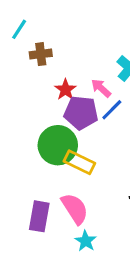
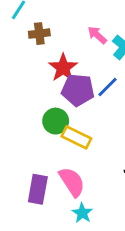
pink arrow: (101, 88) -> (97, 35), moved
red star: (65, 90) -> (63, 68), size x1.4
green circle: (58, 145) -> (56, 121), size x0.7

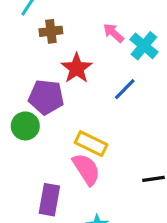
purple pentagon: (78, 90) -> (46, 97), moved
green circle: (56, 121) -> (25, 126), moved
pink semicircle: (72, 182) -> (86, 169), moved

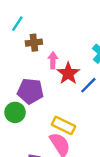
pink arrow: (113, 33) -> (53, 60), moved, turned 49
red star: (77, 68) -> (68, 73), moved

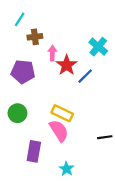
purple pentagon: (30, 91) -> (23, 72), moved
green circle: (15, 112) -> (17, 113), moved

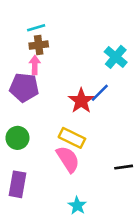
cyan line: (20, 19) -> (36, 28), moved, turned 40
pink arrow: (52, 53) -> (35, 65), moved
red star: (67, 65) -> (81, 101), moved
purple rectangle: (34, 151) -> (17, 184), moved

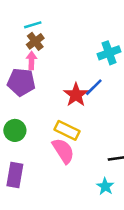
brown cross: (39, 45) -> (35, 41), turned -30
cyan cross: (116, 57) -> (109, 53), turned 30
cyan star: (77, 206) -> (105, 186), moved

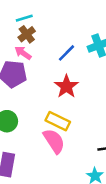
pink arrow: (31, 60) -> (23, 53), turned -56
blue line: (94, 87) -> (66, 53), moved

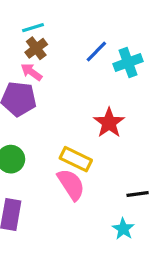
blue line: (66, 53) -> (96, 51), moved
red star: (66, 86) -> (109, 123), moved

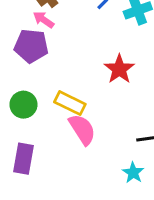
yellow rectangle: (76, 159) -> (70, 103), moved

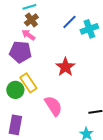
red star: (119, 69) -> (65, 67), moved
yellow rectangle: (70, 103) -> (28, 83), moved, turned 30

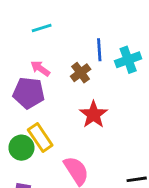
brown cross: (31, 20) -> (81, 73), moved
blue line: (69, 22) -> (99, 50), turned -49

